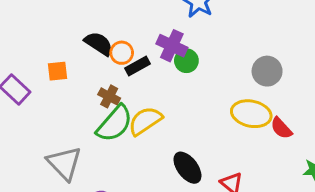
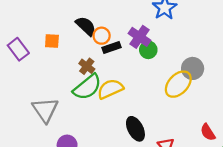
gray circle: (267, 71) -> (193, 68), moved
yellow ellipse: (251, 114) -> (178, 84), moved, turned -68
red semicircle: (281, 128) -> (208, 132), moved

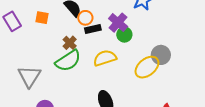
yellow semicircle: (110, 89) -> (105, 58), moved

